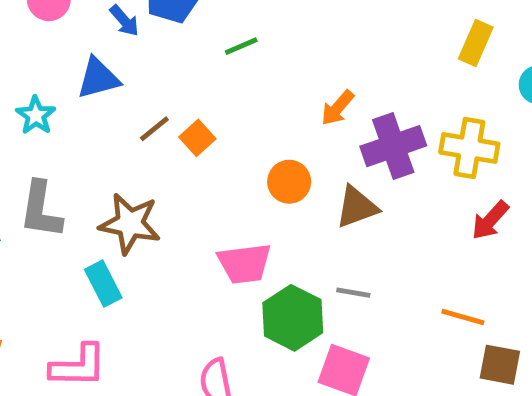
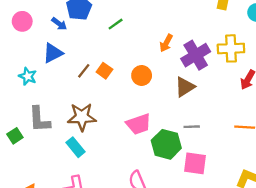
orange circle: (289, 182) -> (142, 75), moved

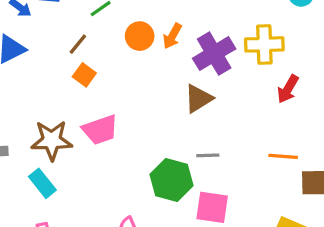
brown line: (84, 71) -> (78, 44), moved
orange circle: (142, 75) -> (140, 36), moved
pink trapezoid: (139, 124) -> (100, 130), moved

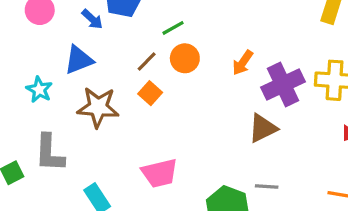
orange circle: (140, 36) -> (185, 58), moved
pink trapezoid: (100, 130) -> (160, 173), moved
brown star: (52, 140) -> (98, 107), moved

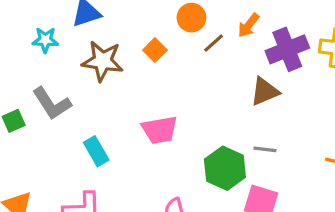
brown line: (147, 61) -> (214, 43), moved
cyan star: (39, 90) -> (45, 40), turned -30
gray L-shape: (50, 153) -> (52, 103), turned -39

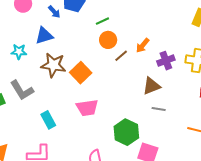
purple cross: (287, 49) -> (166, 61), size x0.7
orange square: (155, 50) -> (81, 73), moved, size x1.5
gray line: (265, 149) -> (159, 109), moved

